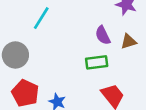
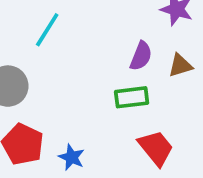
purple semicircle: (103, 35) -> (141, 56), turned -132

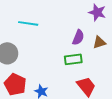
cyan line: (47, 30) -> (28, 23), turned 66

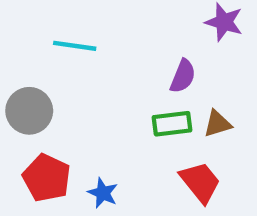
brown triangle: (99, 42) -> (217, 124), moved

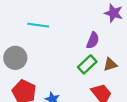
green rectangle: (172, 124) -> (87, 64), turned -36

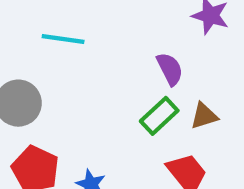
purple semicircle: (93, 40) -> (170, 69), turned -49

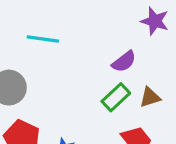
purple semicircle: (170, 69) -> (124, 62), turned 80

